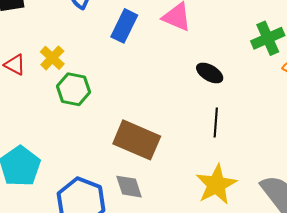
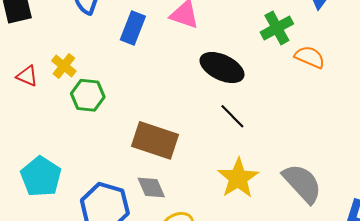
black ellipse: (210, 73) -> (222, 68), size x1.6
black line: (216, 122) -> (232, 116), turned -44

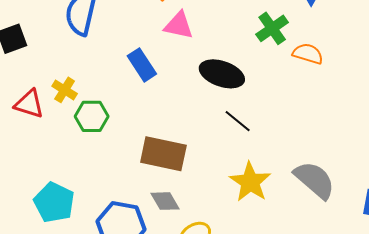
blue rectangle: (133, 28) -> (142, 65), moved, turned -48
red triangle: (27, 76) -> (29, 104), size x1.4

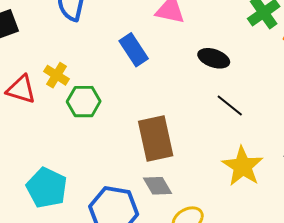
black ellipse: (222, 74) -> (214, 58), size x0.7
brown rectangle: (163, 154) -> (156, 138), turned 66

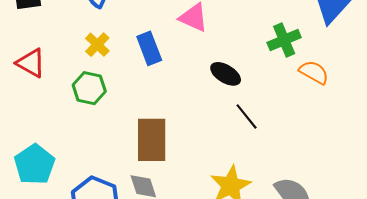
yellow cross: (56, 75) -> (97, 45), moved
black line: (230, 105) -> (247, 116), moved

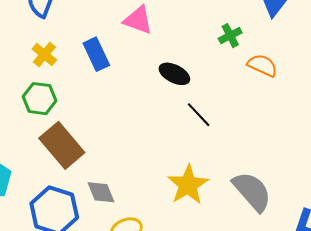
green cross: (284, 40) -> (230, 36), size x0.7
brown rectangle: (152, 140) -> (62, 145), moved, turned -36

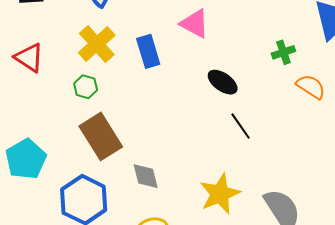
yellow cross: (44, 55) -> (97, 44), size x1.5
green hexagon: (40, 99) -> (86, 87), size x0.7
gray diamond: (101, 192) -> (146, 176), moved

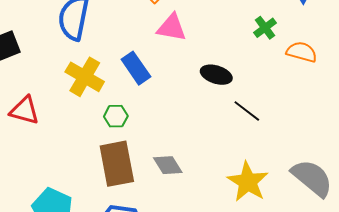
green hexagon: (86, 87) -> (116, 116), moved
brown rectangle: (101, 136) -> (117, 164), turned 39
gray diamond: (146, 176) -> (168, 165), moved

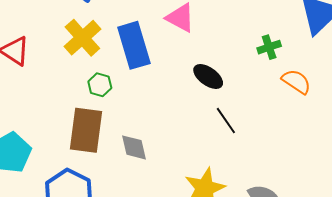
blue rectangle: (136, 68) -> (134, 45), size x1.4

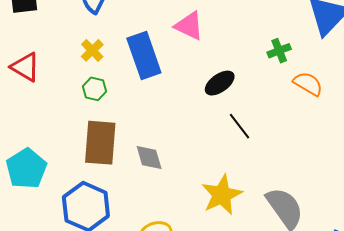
yellow cross: (82, 38) -> (92, 50), size x0.6
black ellipse: (208, 76) -> (220, 83), turned -68
green hexagon: (100, 85) -> (95, 89), moved

